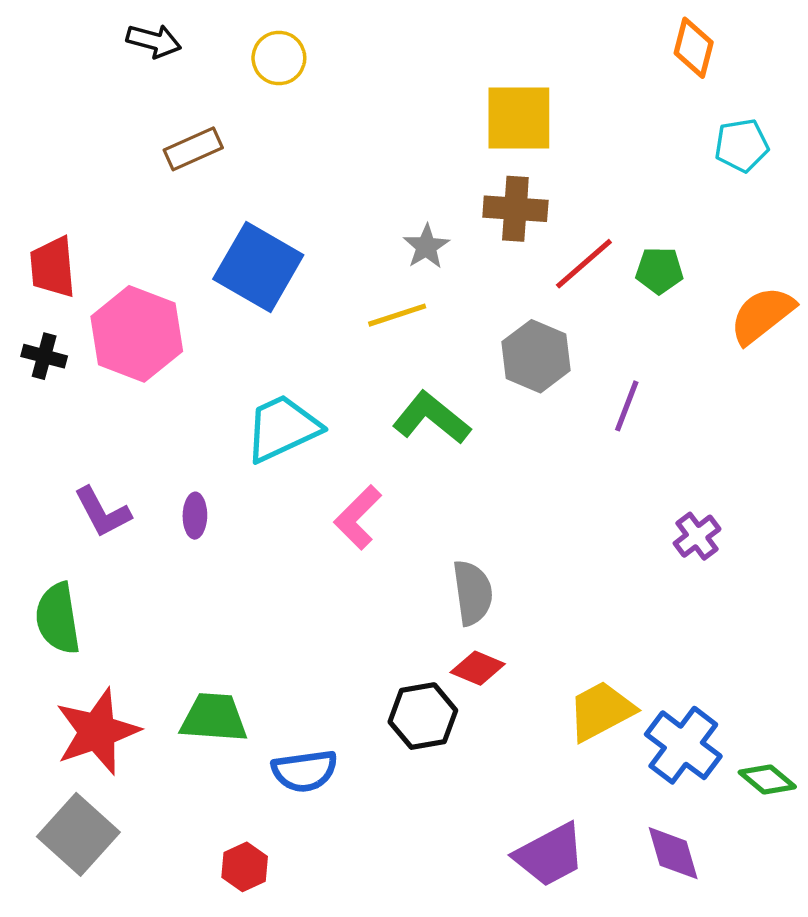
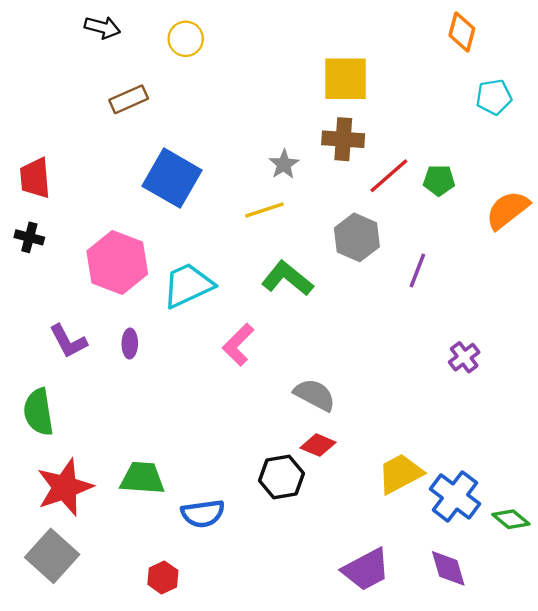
pink hexagon: (137, 334) -> (117, 262), moved
gray semicircle: (473, 593) -> (315, 395), turned -54

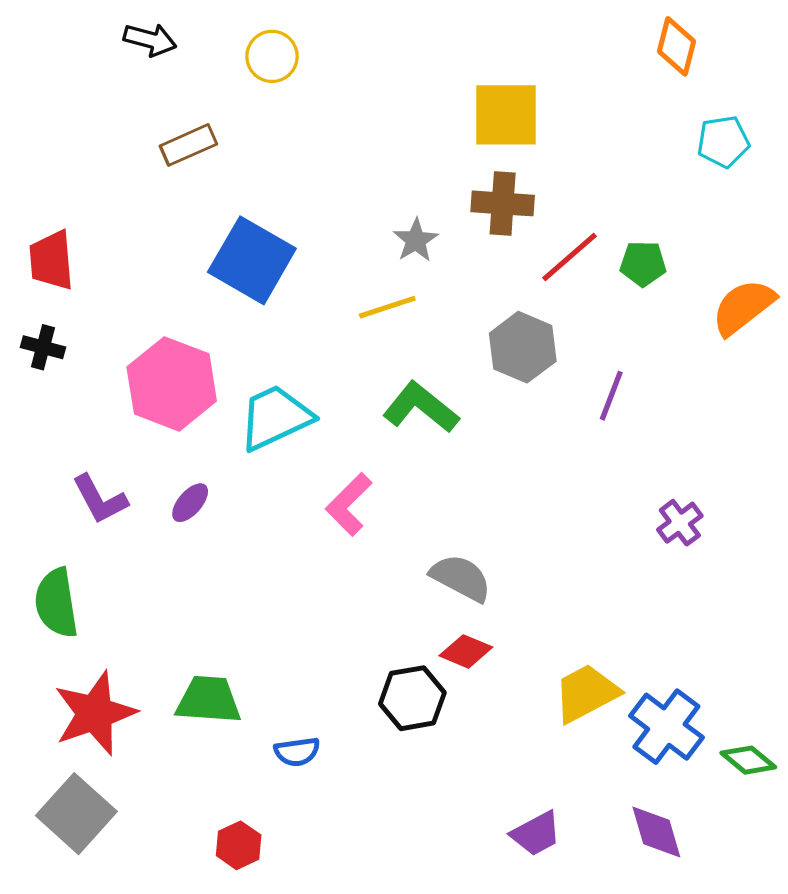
purple ellipse: (130, 344) -> (190, 503), turned 40
blue semicircle: (203, 514) -> (297, 752), size x0.7
purple trapezoid: (366, 569) -> (536, 834), size x0.7

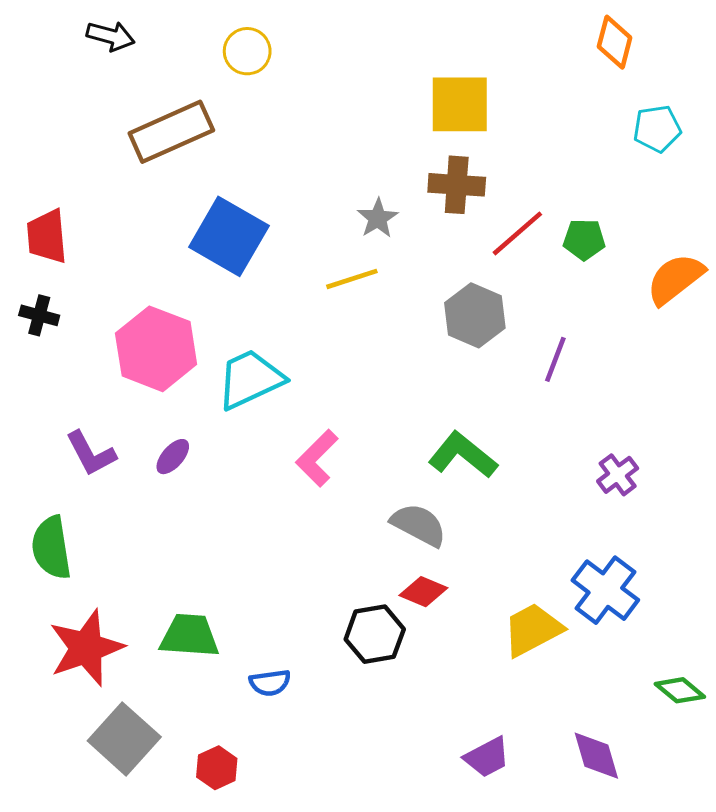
black arrow: (150, 40) -> (111, 36), moved
brown rectangle: (188, 145) -> (171, 132), size x1.6
green L-shape: (421, 407) -> (463, 455), moved
blue cross: (666, 727) -> (605, 590), moved
gray square: (76, 814) -> (124, 739), moved

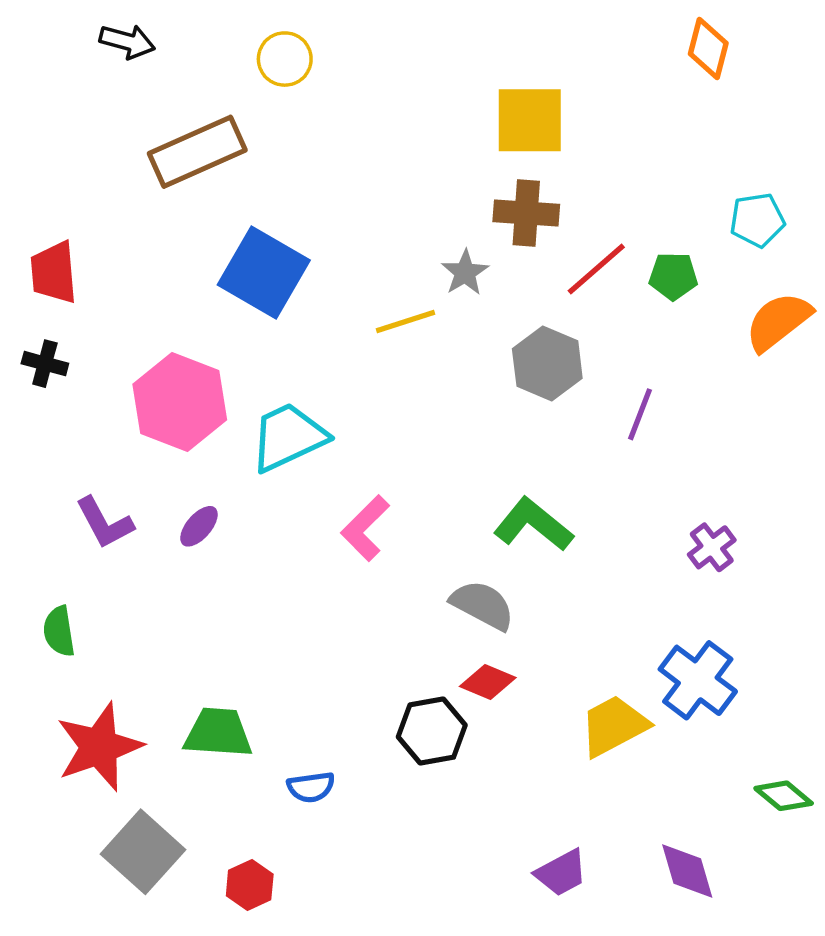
cyan pentagon: (657, 129) -> (757, 220), moved
gray star: (378, 218) -> (465, 273), moved
green semicircle: (51, 548) -> (59, 631), size x0.7

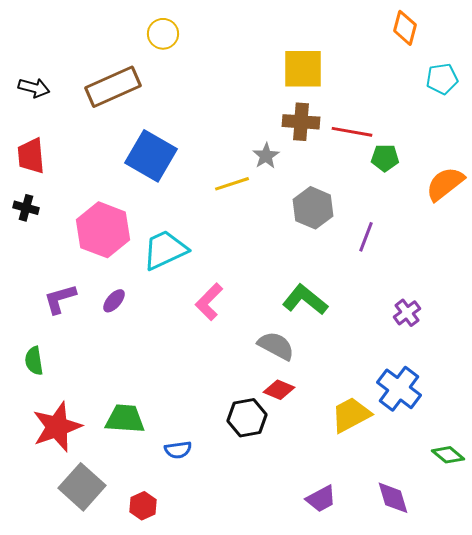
black arrow: (127, 42) -> (34, 88), moved
cyan pentagon: (757, 220) -> (442, 79), moved
red line: (596, 269) -> (352, 132), moved, turned 51
purple L-shape: (104, 523) -> (60, 299), turned 102

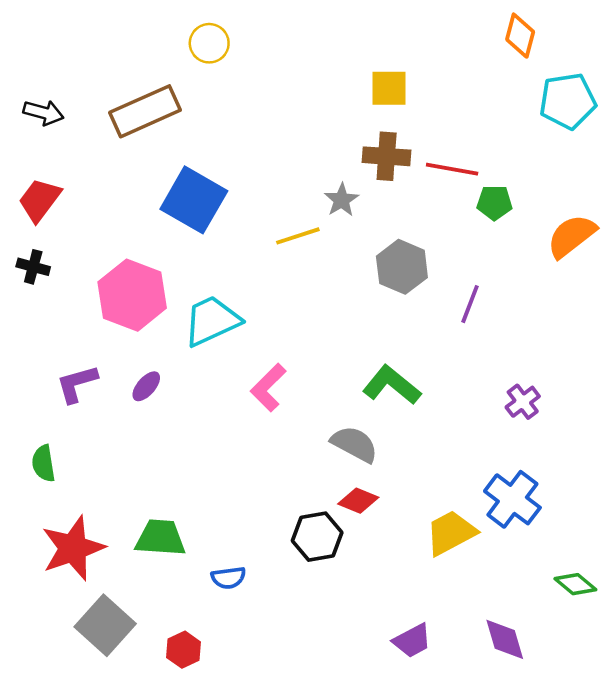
yellow square: (303, 69) -> (389, 88), size x0.7
cyan pentagon: (442, 79) -> (568, 101), size x1.4
red trapezoid: (31, 156) -> (40, 200), turned 42

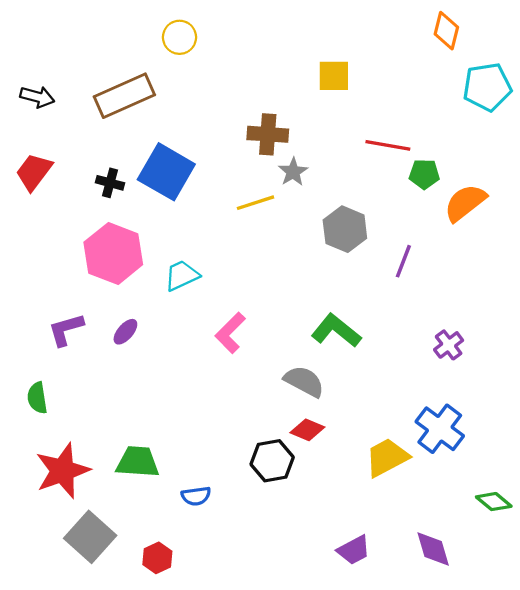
brown cross: (387, 156) -> (268, 134), moved
orange semicircle: (572, 236) -> (465, 203), moved
black cross: (33, 267) -> (110, 183), moved
cyan trapezoid: (212, 321) -> (182, 275), size x0.7

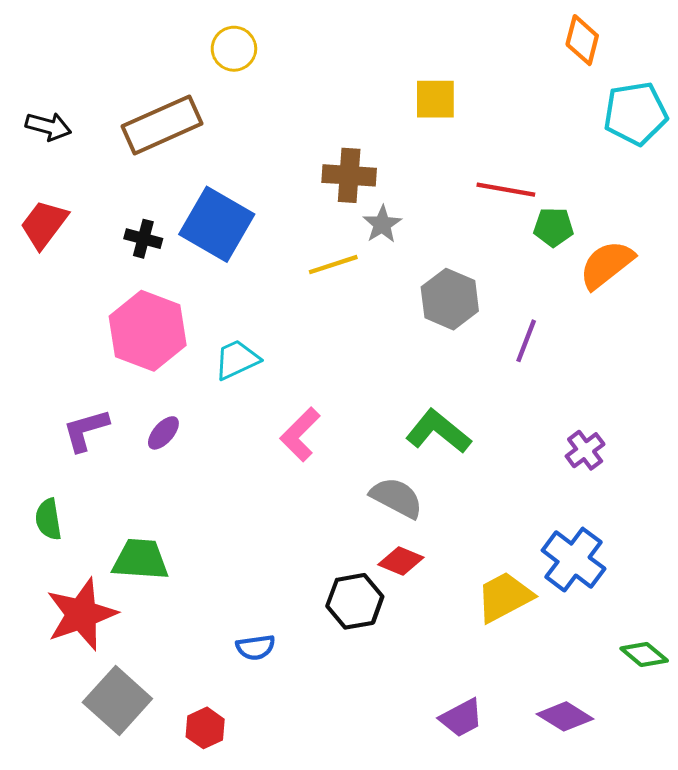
green trapezoid: (138, 462) -> (140, 560), moved
purple diamond: (433, 549) -> (565, 716), turned -42

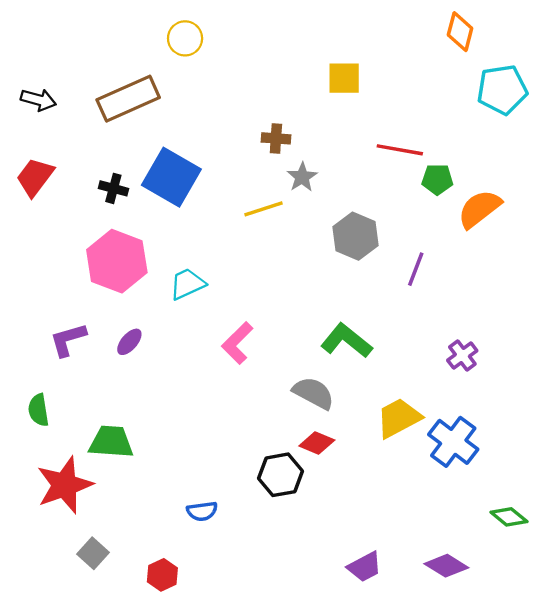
brown cross: (349, 175) -> (276, 138), size x0.7
yellow trapezoid: (504, 597) -> (399, 418), moved
gray square: (117, 701) -> (93, 553), size x0.6

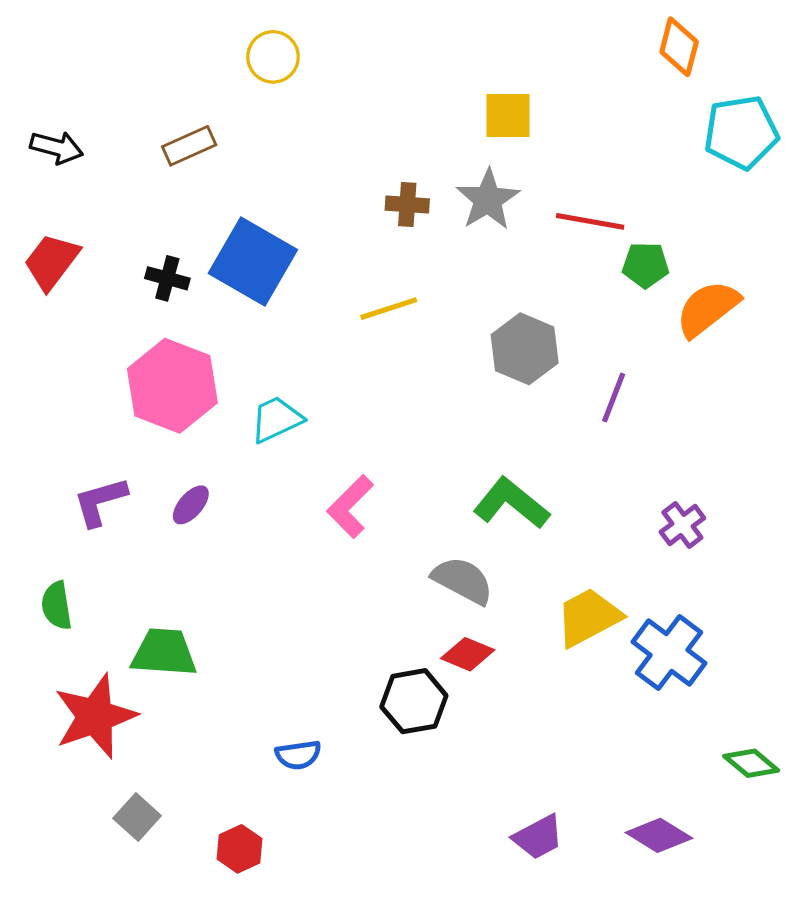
brown rectangle: (128, 99) -> (189, 146), size x0.6
gray star: (302, 177) -> (488, 199), moved, size x1.4

